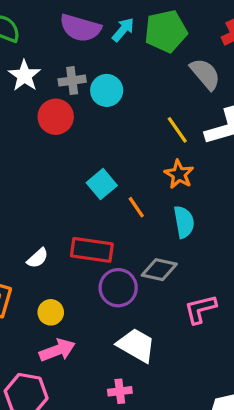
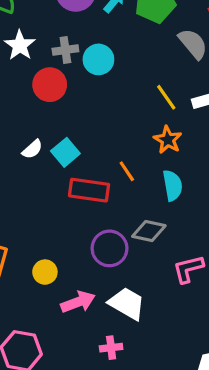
cyan square: (102, 184) -> (65, 152), moved
red rectangle: (92, 250) -> (89, 190), moved
white semicircle: (38, 258) -> (32, 149), moved
pink arrow: (57, 350) -> (78, 302), moved

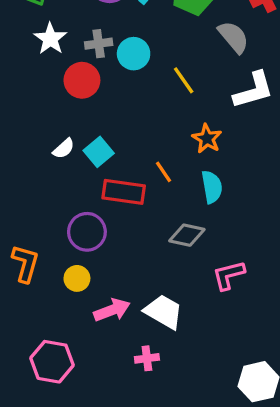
yellow line: (166, 97) -> (184, 80), moved
purple circle: (110, 248) -> (87, 232), moved

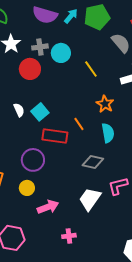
white semicircle: (64, 149) -> (19, 110), turned -72
white trapezoid: (164, 312) -> (90, 199), moved, turned -85

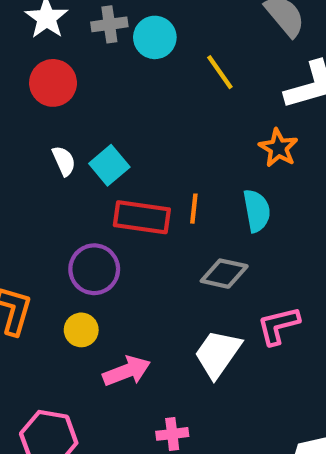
red circle: (30, 69) -> (53, 83), moved
orange star: (105, 104) -> (278, 148), moved
orange line: (79, 124) -> (194, 209), moved, turned 40

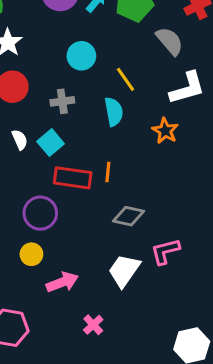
gray cross: (109, 24) -> (62, 101), moved
cyan semicircle: (257, 211) -> (114, 112), moved
pink cross: (172, 434) -> (93, 325), turned -36

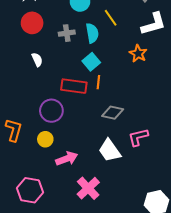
cyan semicircle: (114, 112) -> (92, 33), moved
cyan square: (51, 143) -> (91, 62), moved
white trapezoid: (124, 270) -> (110, 150), turned -70
pink cross: (93, 325) -> (88, 188), size x1.6

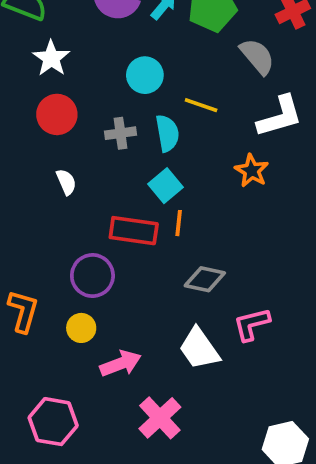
yellow line: (111, 18) -> (201, 105), turned -36

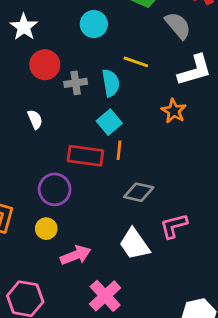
cyan circle: (145, 75) -> (94, 24), moved
red circle: (57, 114) -> (45, 65), moved

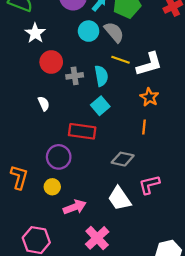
gray semicircle: (178, 25) -> (114, 32), moved
white L-shape: (195, 70) -> (149, 64), moved
orange line: (119, 150) -> (144, 127), moved

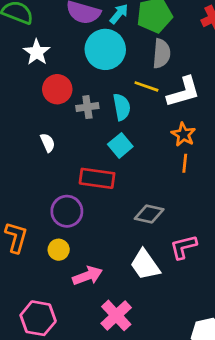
cyan circle: (89, 31) -> (105, 49), size x1.5
gray semicircle: (114, 32) -> (161, 54), moved, turned 45
orange line: (144, 127) -> (185, 163), moved

